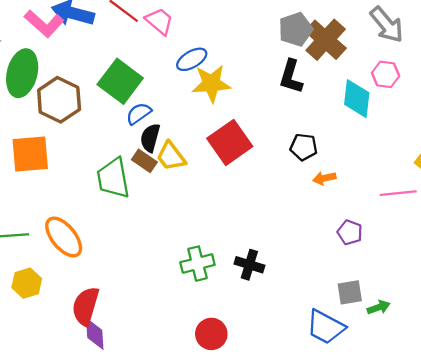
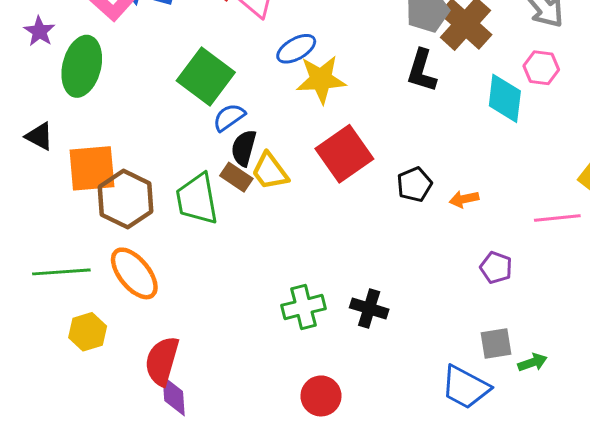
brown hexagon: (59, 100) -> (126, 199), moved
black pentagon: (304, 147) -> (414, 184), moved, turned -30

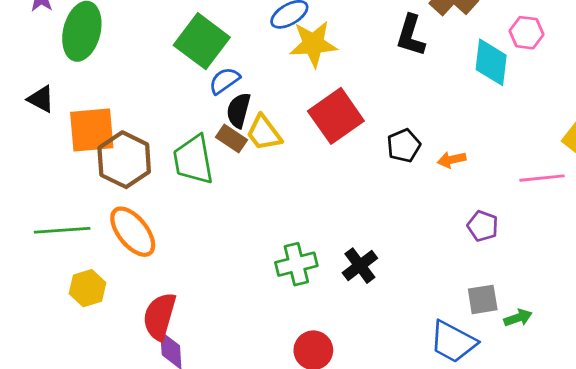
black cross: (369, 308) -> (360, 266), turned 36

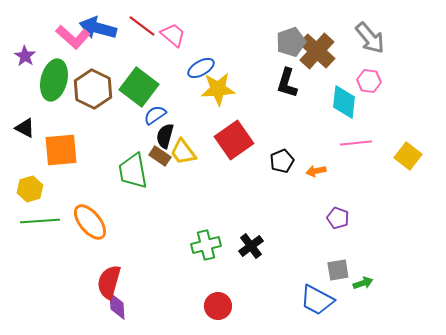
brown hexagon: (124, 160) -> (93, 89), moved
pink line: (542, 178) -> (356, 143), moved
yellow hexagon: (88, 288) -> (30, 189), moved

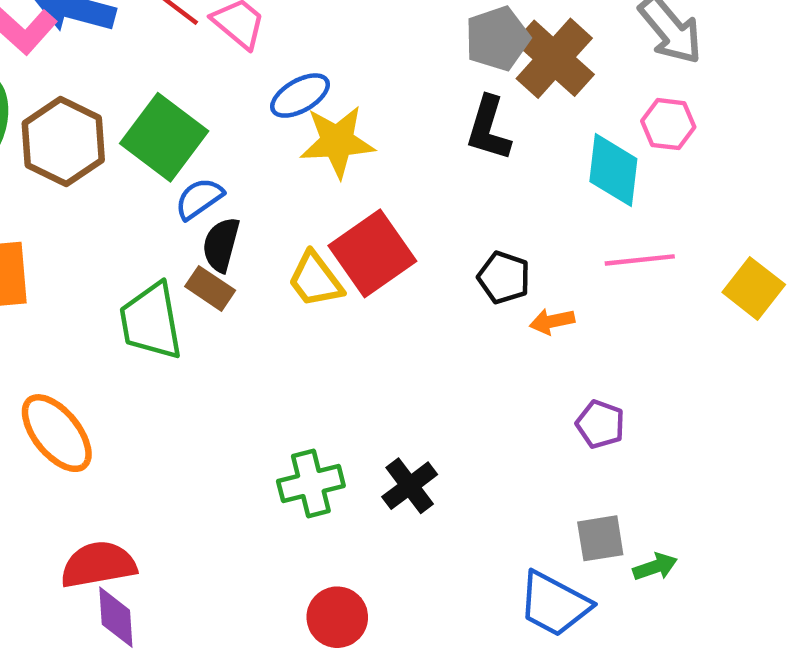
yellow trapezoid: (183, 152) -> (315, 280), moved
black pentagon: (282, 161) -> (504, 277), moved, turned -30
red semicircle: (109, 282) -> (98, 565), turned 64

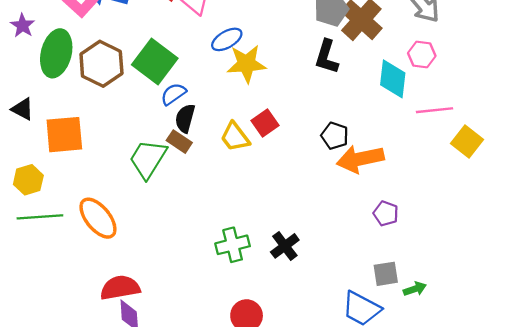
red square: (372, 253) -> (265, 123), size x0.6
pink line: (640, 260) -> (434, 110), moved
green trapezoid: (151, 321) -> (148, 159), turned 42
orange arrow: (552, 321) -> (360, 159), size x2.0

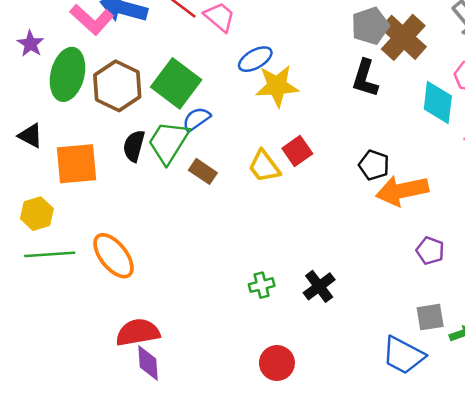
black semicircle: (185, 118) -> (134, 146), moved
green trapezoid: (148, 159) -> (168, 142), moved
green cross: (233, 245) -> (262, 285), size x0.7

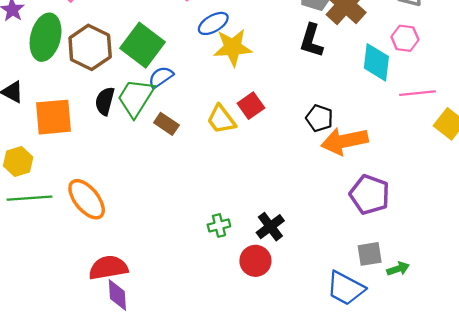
purple pentagon: (430, 251) -> (370, 195), size x1.6
red circle: (277, 363) -> (255, 261), moved

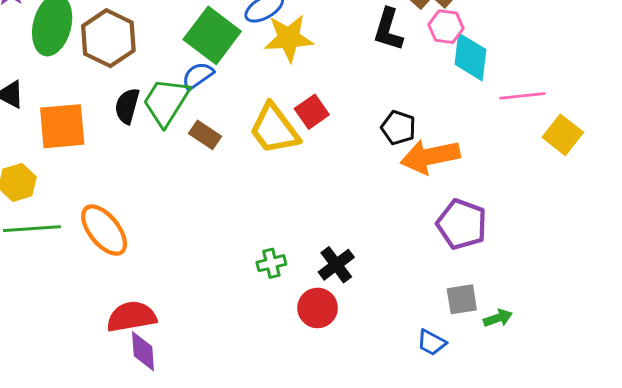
pink hexagon: (405, 38) -> (446, 27), moved
green square: (143, 45) -> (212, 35), moved
yellow trapezoid: (221, 119) -> (274, 129), size x1.4
blue trapezoid: (346, 288) -> (432, 343), size x0.6

